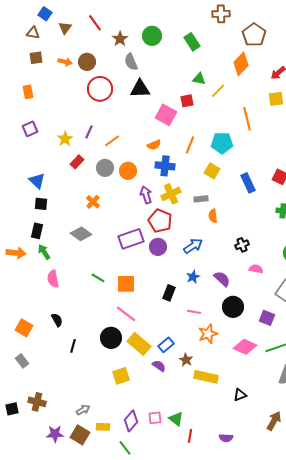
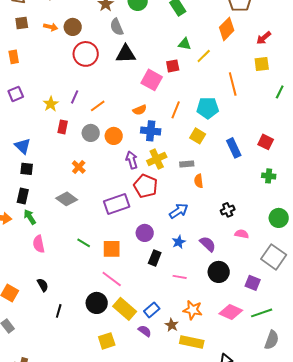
red rectangle: (77, 162) -> (63, 127), turned -32
purple circle: (158, 247) -> (145, 233), moved
orange star: (208, 334) -> (193, 310), moved, turned 30

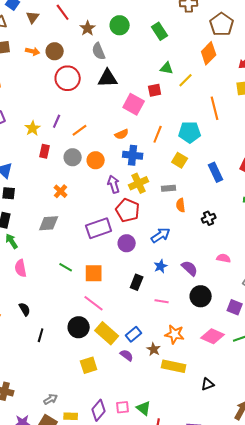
gray diamond: (67, 199) -> (49, 223), turned -40
black cross: (228, 210) -> (209, 218), moved
purple circle: (145, 233) -> (127, 243), moved

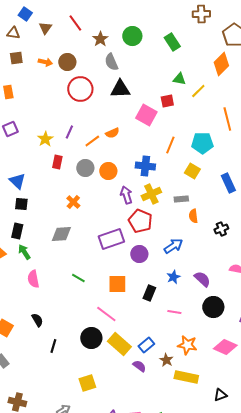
orange semicircle: (122, 134) -> (112, 133), moved
orange square: (94, 273) -> (117, 284), moved
yellow square: (89, 365) -> (87, 383), moved

